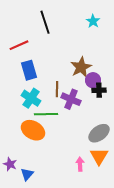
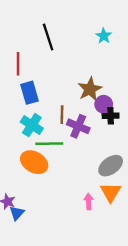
red line: (19, 45) -> (18, 64), turned -66
blue triangle: (27, 174) -> (17, 213), moved

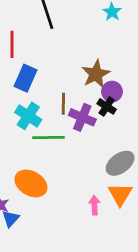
blue rectangle: (30, 93) -> (26, 78), turned 40
black cross: (111, 116) -> (107, 106), moved, turned 35
orange ellipse: (34, 162) -> (31, 183), moved

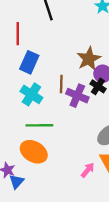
green line: (48, 138) -> (39, 125), moved
pink arrow: (94, 205) -> (88, 170), turned 42

